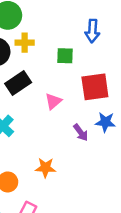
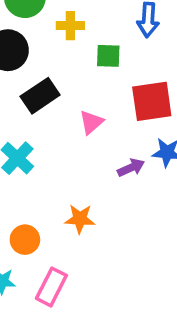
yellow cross: (25, 43) -> (70, 26), moved
purple arrow: (81, 133) -> (131, 168), turned -78

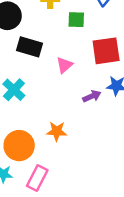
black rectangle: (40, 96) -> (29, 47), turned 50
orange circle: (25, 240) -> (19, 146), size x1.5

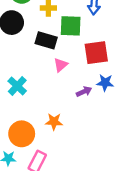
green square: (76, 20) -> (71, 26), size x1.5
black rectangle: (29, 47) -> (46, 40), moved

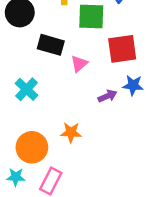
black rectangle: (46, 40) -> (51, 45), moved

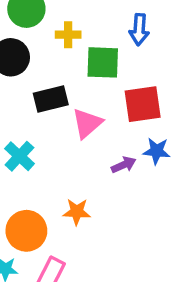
black rectangle: (51, 45) -> (51, 99), turned -30
pink triangle: (79, 64) -> (87, 123), size x1.4

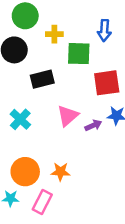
pink triangle: (87, 123) -> (68, 116), moved
orange star: (77, 212) -> (60, 172), moved

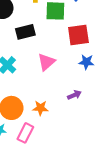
purple arrow: (93, 125) -> (74, 95), moved

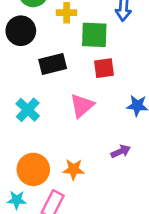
red square: (78, 35) -> (104, 68), moved, size x0.7

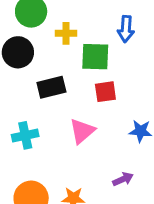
cyan cross: (28, 110) -> (25, 135), turned 35

